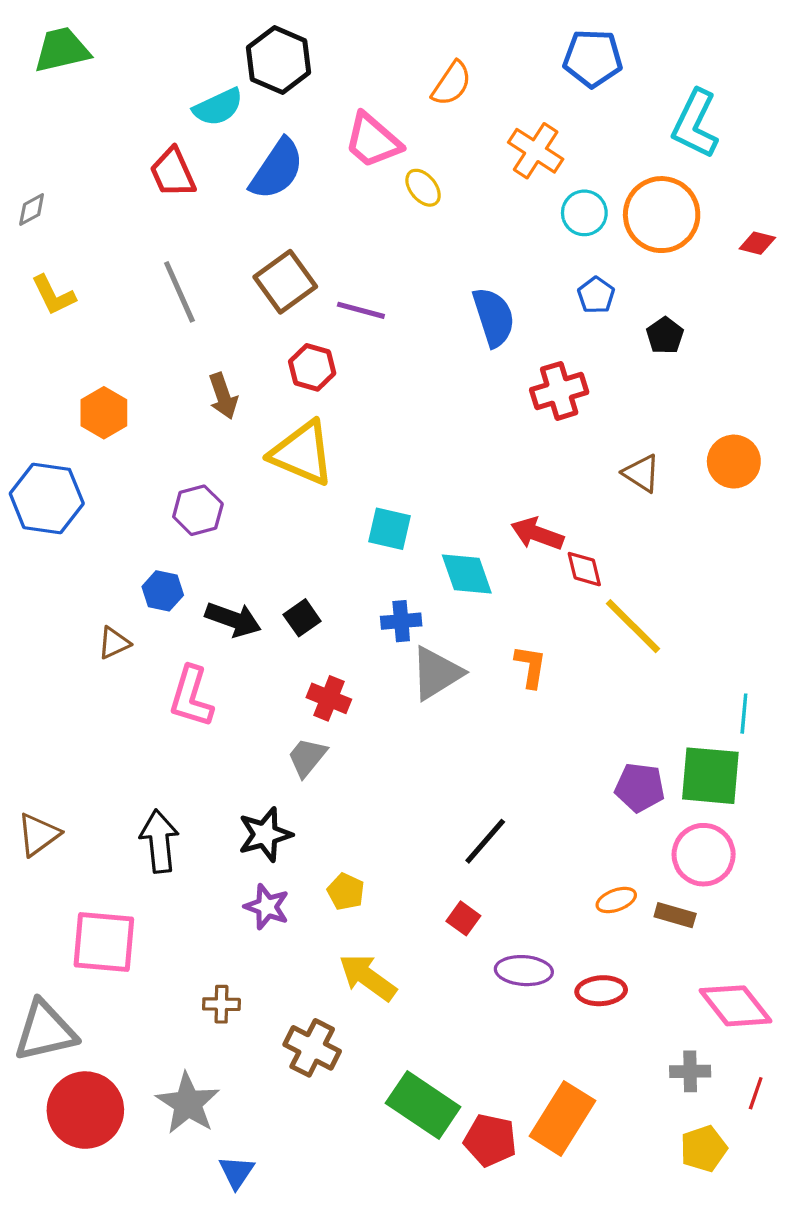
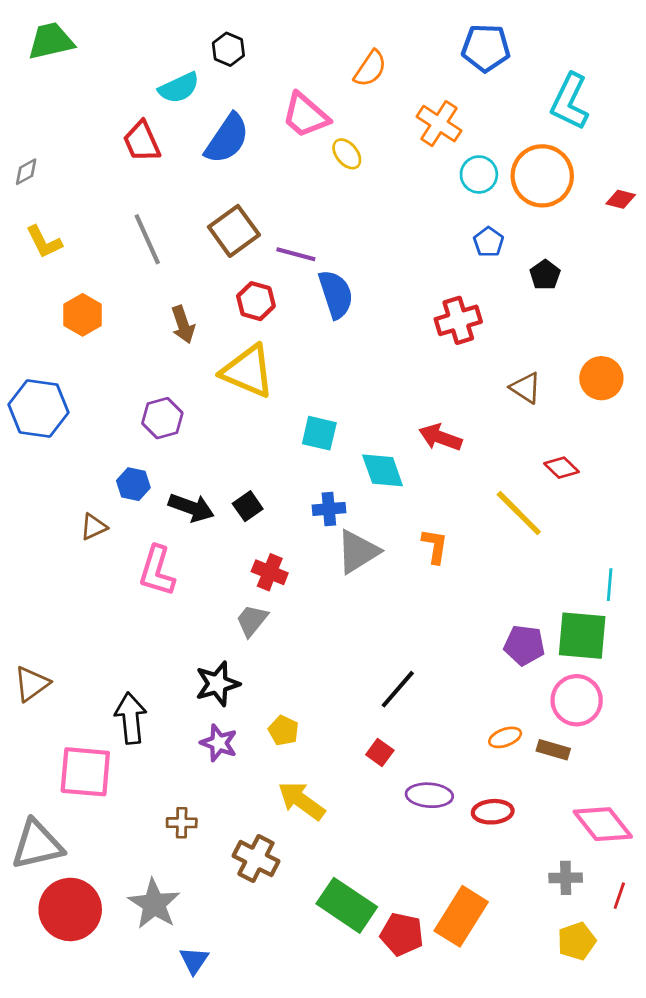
black hexagon: (279, 60) -> (228, 49), size x0.6
blue semicircle: (494, 317) -> (336, 294), moved
orange hexagon: (104, 413) -> (83, 315), moved
red diamond: (584, 569) -> (561, 468), moved, turned -32
black arrow: (159, 841) -> (131, 718), moved

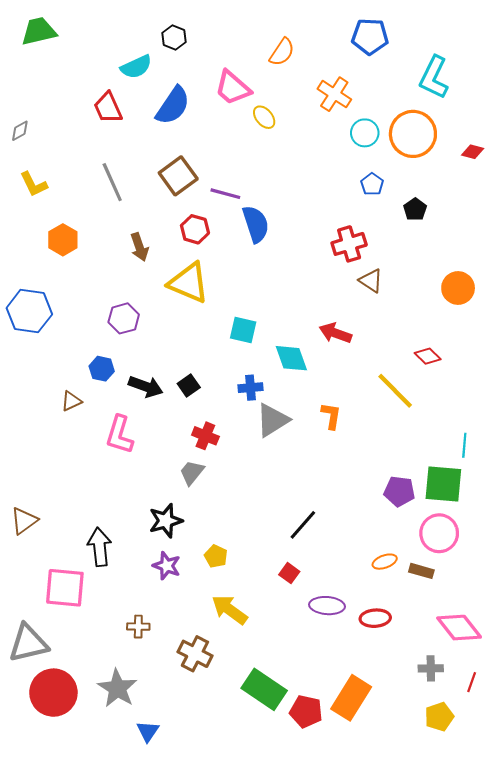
brown triangle: (526, 388) -> (371, 281), moved

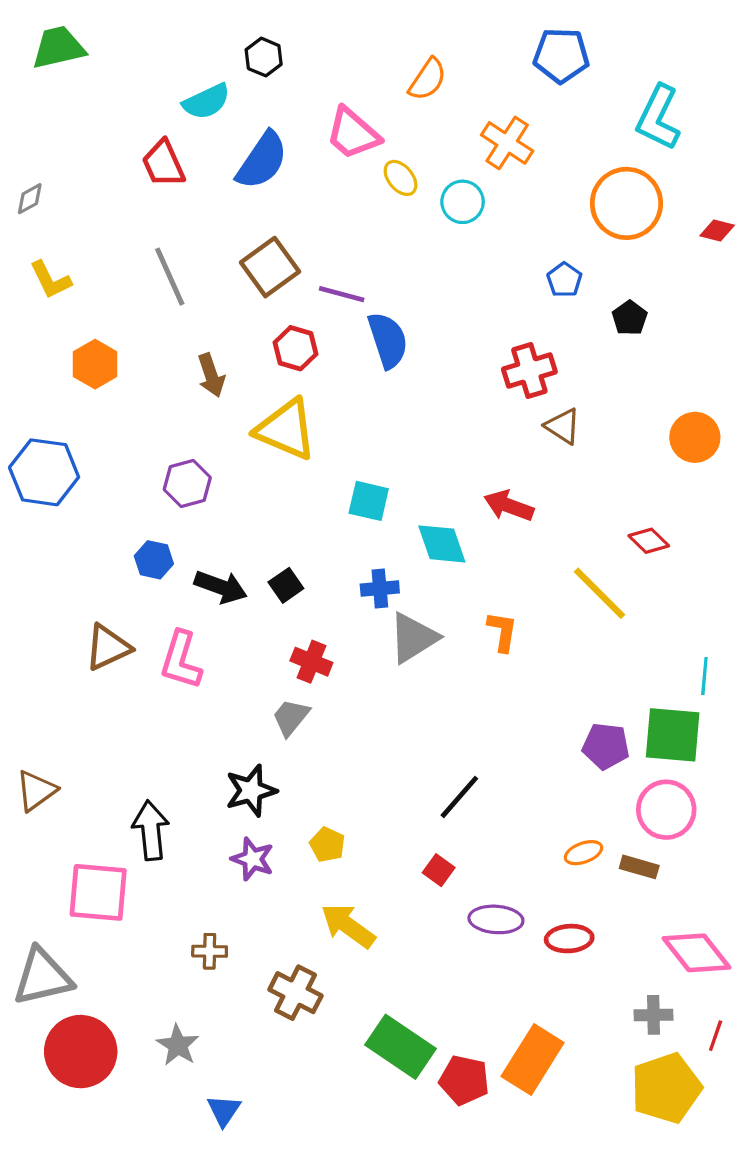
cyan circle: (365, 133) -> (463, 202), moved
brown triangle: (71, 401) -> (108, 647), moved, size x1.5
gray star: (117, 688) -> (178, 1045), size x0.7
yellow pentagon: (439, 717) -> (666, 1088), size x1.6

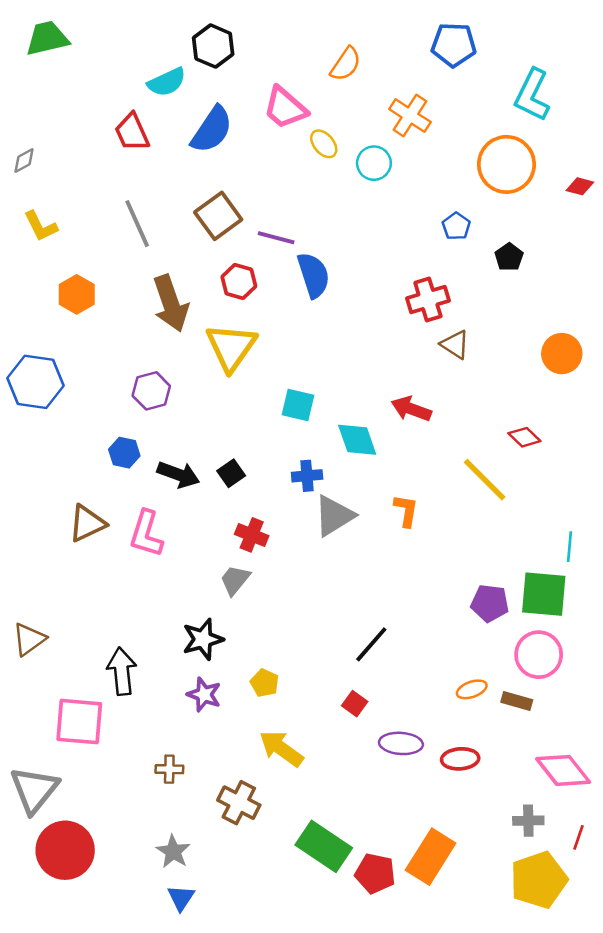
black hexagon: (264, 57) -> (213, 46), size x1.4
brown arrow: (211, 375) -> (171, 303), size x1.6
yellow triangle: (286, 429) -> (231, 347), turned 42
gray triangle: (42, 977) -> (34, 790), turned -38
gray star: (178, 1045) -> (173, 852), moved

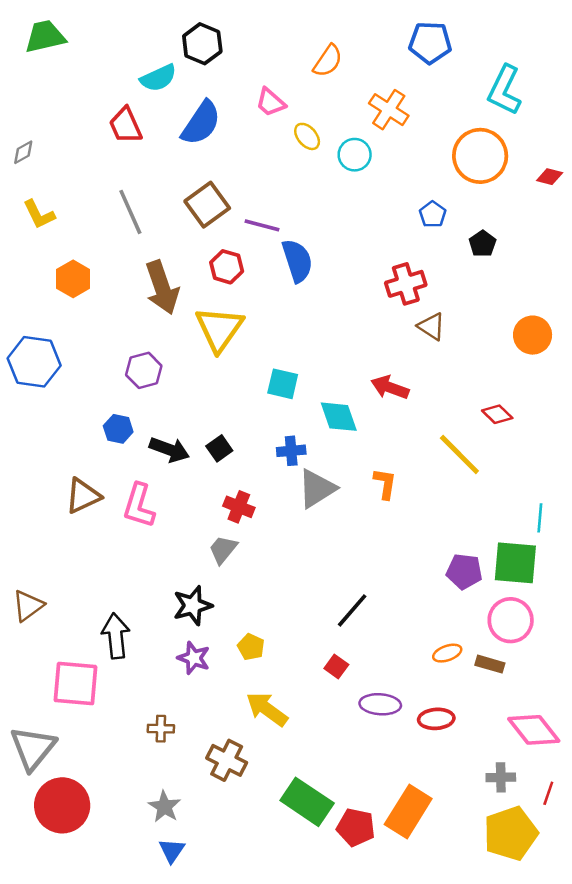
pink trapezoid: (285, 108) -> (271, 102), size x0.7

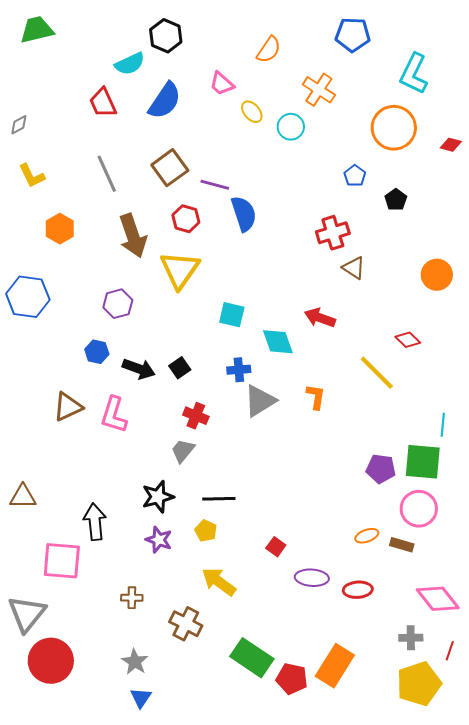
brown triangle: (28, 606) -> (23, 497), turned 36
black line: (352, 610) -> (219, 499), moved, turned 48

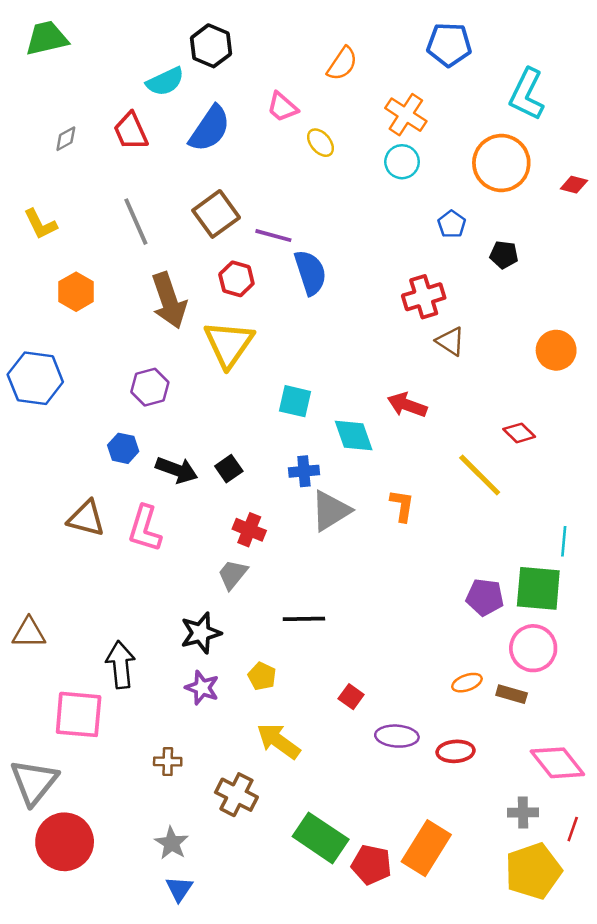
gray diamond: (19, 125) -> (66, 139), moved
cyan circle: (291, 127) -> (402, 162), moved
black pentagon: (396, 200) -> (504, 255), turned -30
brown triangle: (68, 407) -> (86, 518), turned 40
black line: (219, 499) -> (304, 619), moved

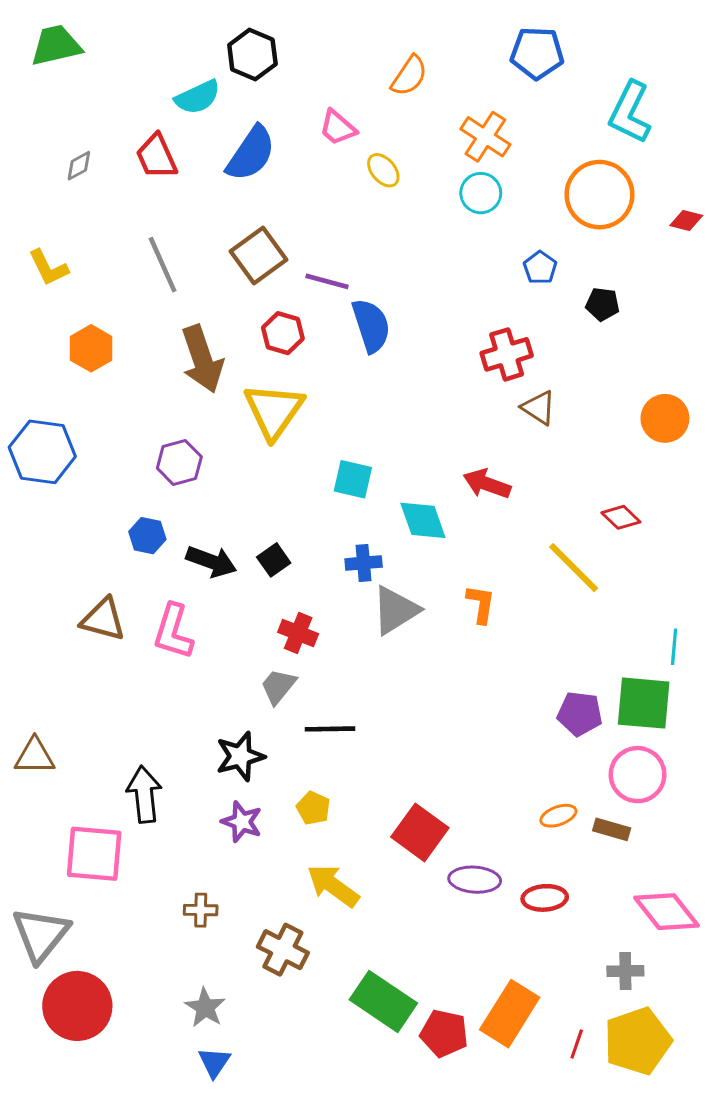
black line: (304, 619) -> (330, 729), moved
red square: (351, 697) -> (420, 832), size x1.8
red line: (573, 829) -> (577, 1044), moved

